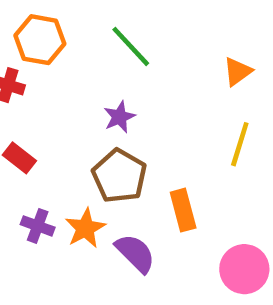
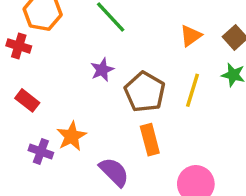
brown pentagon: (119, 176) -> (145, 92), moved
orange star: (85, 228) -> (72, 136), moved

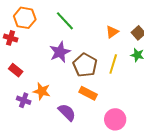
purple star: (102, 70) -> (60, 52), size x1.5
orange star: (72, 136) -> (42, 91), turned -30
orange rectangle: (150, 140) -> (88, 93), turned -48

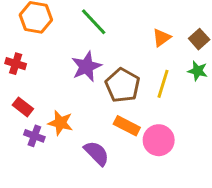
red cross: (11, 38) -> (16, 64), moved
red rectangle: (16, 70) -> (23, 107), moved
pink circle: (115, 119) -> (159, 140), moved

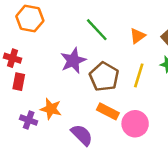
green line: (94, 22) -> (97, 30), moved
red rectangle: (23, 107) -> (19, 82), moved, turned 63

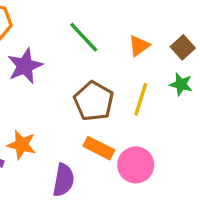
purple star: (73, 61) -> (25, 66), moved
purple semicircle: (82, 135) -> (64, 180), turned 55

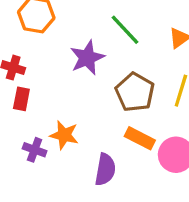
purple star: (25, 66) -> (87, 58), moved

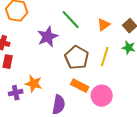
purple cross: (35, 150) -> (16, 93), turned -32

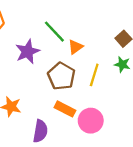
orange triangle: (104, 25) -> (75, 47), moved

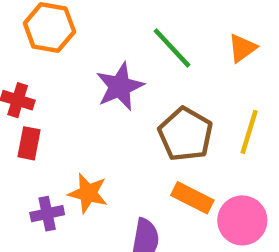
orange triangle: (75, 47) -> (242, 48), moved

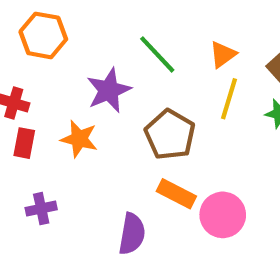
yellow line: (249, 132) -> (229, 99), moved
orange star: (88, 193) -> (79, 139), moved

